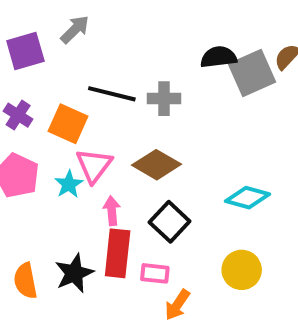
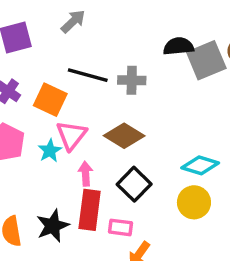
gray arrow: (75, 29) -> (73, 21), moved
yellow circle: (242, 270) -> (194, 202), moved

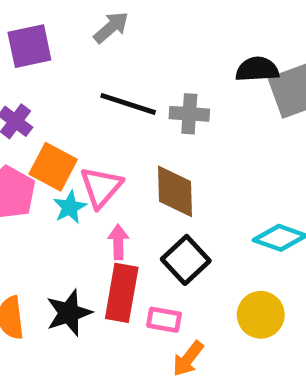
orange square: (50, 100) -> (53, 167), moved
brown diamond: (124, 136) -> (175, 191), turned 54
yellow circle: (194, 202) -> (261, 315), moved

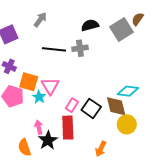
black semicircle: (257, 69) -> (90, 25), moved
brown diamond: (175, 191) -> (116, 106), moved
pink arrow: (118, 242) -> (39, 127), moved
pink rectangle: (164, 320) -> (72, 105), moved, turned -56

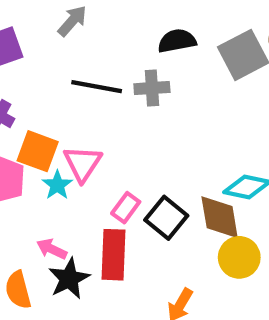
pink arrow: (39, 127) -> (52, 249), turned -56

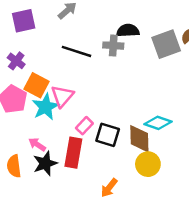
gray cross: (152, 88) -> (113, 46), moved
cyan star: (57, 185) -> (45, 107), size x1.5
black square: (166, 218) -> (108, 135), turned -30

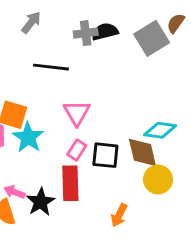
gray cross: (113, 46) -> (86, 33), moved
pink triangle: (62, 96) -> (77, 113), moved
pink arrow: (37, 144) -> (14, 192), moved

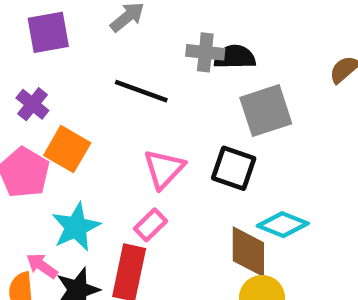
gray square: (152, 38) -> (266, 111), moved
cyan star: (28, 137) -> (76, 227), moved
black square: (105, 155) -> (234, 168), moved

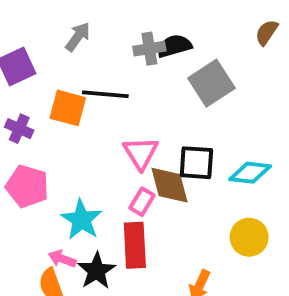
orange square: (67, 149) -> (68, 108), moved
black square: (234, 168) -> (196, 163), moved
brown diamond: (248, 252) -> (170, 185), moved

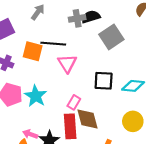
pink triangle: (141, 153) -> (67, 63), moved
brown diamond: (170, 185) -> (88, 119), moved
cyan star: (81, 220) -> (36, 96), moved

